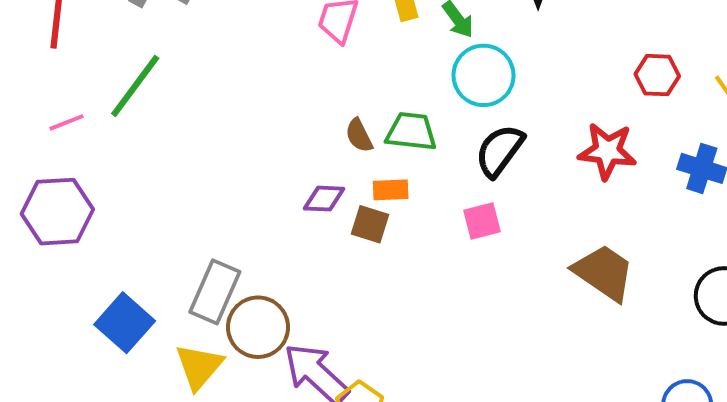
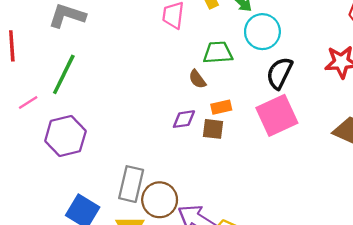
green trapezoid: (411, 132) -> (218, 53), moved
purple hexagon: (57, 212) -> (65, 136), moved
pink square: (482, 221) -> (277, 115), size x1.8

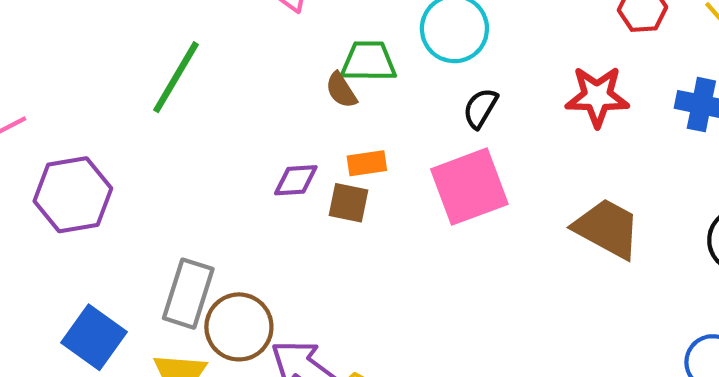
black semicircle: (280, 73) -> (480, 108), size x0.7
green line: (64, 74) -> (176, 77), moved
brown semicircle: (197, 79) -> (341, 90), moved

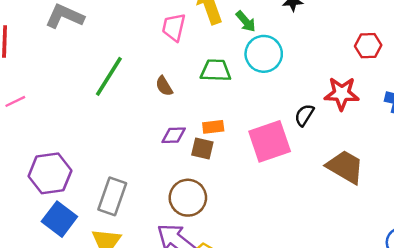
brown semicircle: (341, 90) -> (164, 86), moved
black semicircle: (480, 108) -> (304, 115), moved
purple hexagon: (73, 195) -> (50, 173), moved
brown circle: (239, 327) -> (188, 198), moved

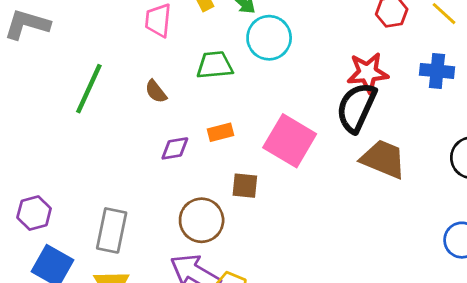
black semicircle: (304, 115) -> (356, 107), moved, size x1.8
pink square: (270, 141) -> (290, 141), turned -33
brown square: (202, 149) -> (245, 186), moved
purple hexagon: (50, 173) -> (34, 213), size x0.7

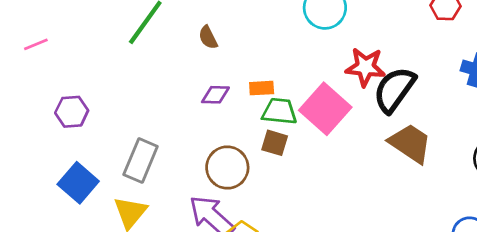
green trapezoid: (215, 65) -> (279, 111), moved
red star: (368, 73) -> (365, 67), moved
purple hexagon: (34, 213) -> (72, 112), moved

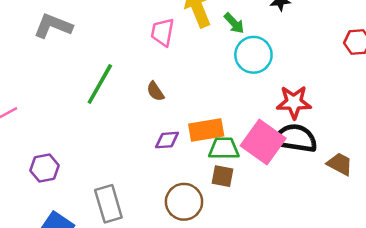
orange rectangle: (262, 88) -> (206, 130), size x1.6
black semicircle: (394, 90) -> (295, 138), moved, turned 69
brown trapezoid: (410, 143) -> (340, 164), size x0.7
gray rectangle: (141, 161) -> (108, 204), turned -33

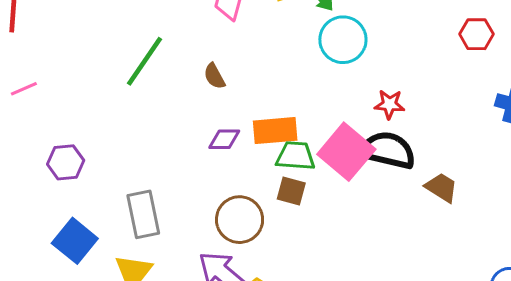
red star: (294, 102) -> (389, 104), size x0.7

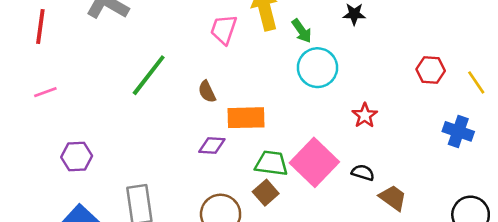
red star: (389, 104) -> (365, 115), moved, turned 30
orange rectangle: (275, 131) -> (246, 118), moved
black semicircle: (388, 150) -> (363, 173), moved, size x0.5
brown square: (291, 191) -> (266, 193), turned 30

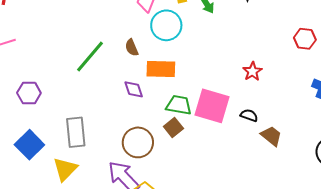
cyan circle: (317, 68) -> (166, 25), moved
green line: (149, 75) -> (90, 57), moved
purple diamond: (212, 145) -> (134, 89), turned 65
pink square: (314, 162) -> (212, 106), turned -30

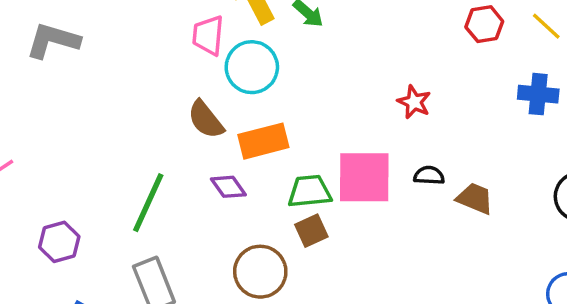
brown semicircle: (132, 48) -> (206, 120), size x1.4
green line: (90, 57) -> (148, 203), moved
brown square: (173, 128) -> (311, 231), turned 30

